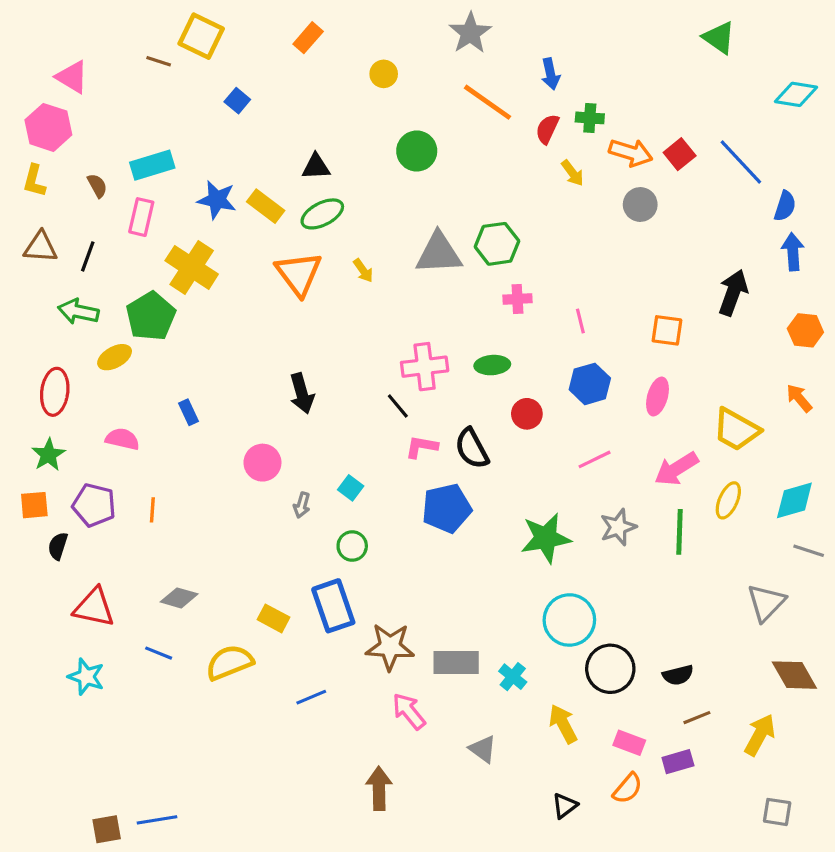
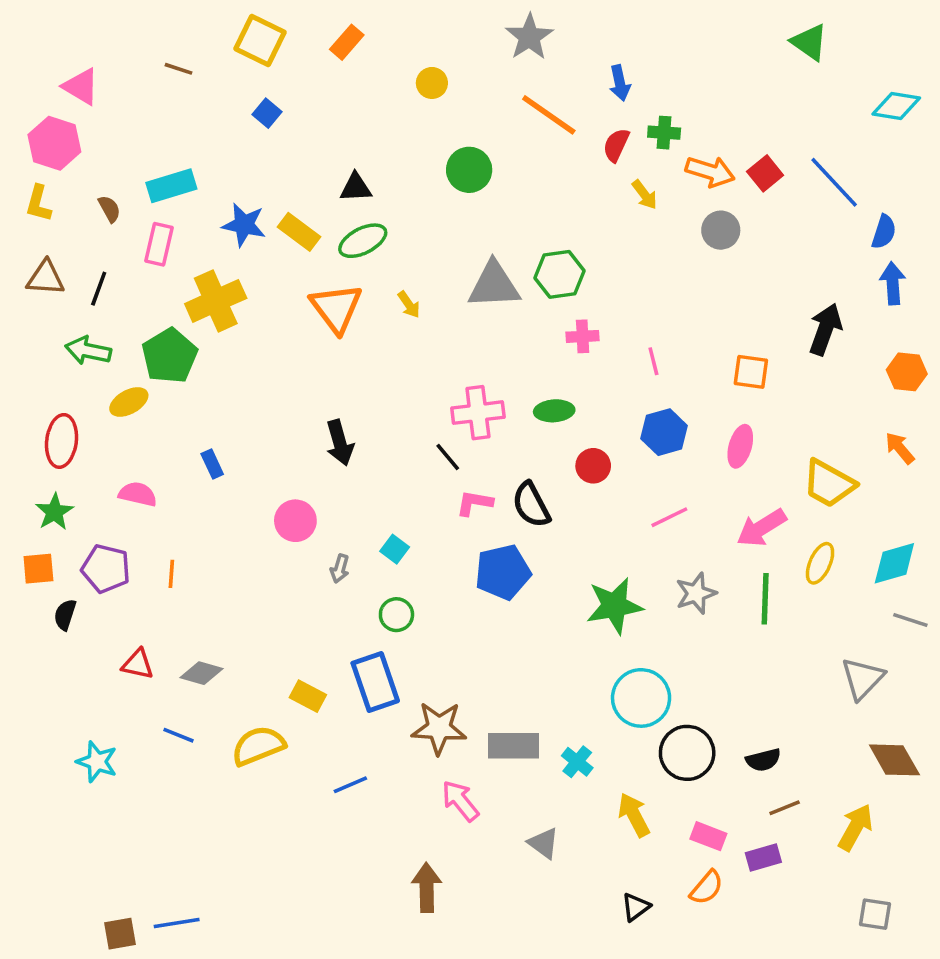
yellow square: (201, 36) -> (260, 40), moved
yellow cross: (192, 267) -> (216, 301), turned 33
red triangle: (94, 607) -> (138, 664), moved, size x0.7

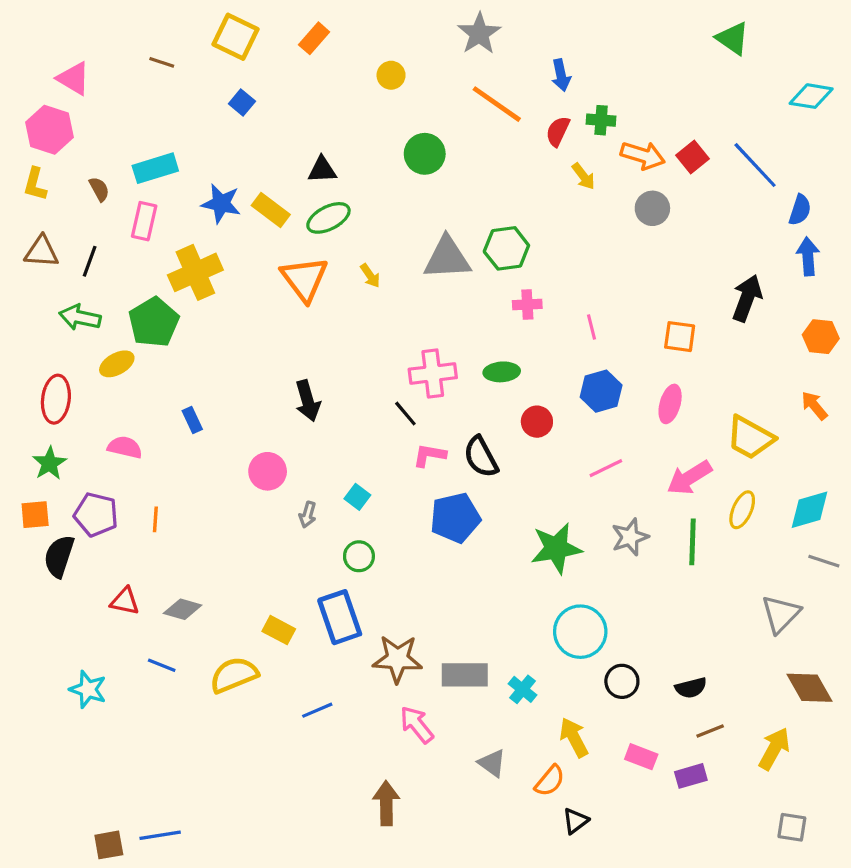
black semicircle: (65, 615) -> (59, 556), size x1.5
black circle: (687, 753) -> (622, 681), size x0.7
orange semicircle: (707, 888) -> (550, 781), moved

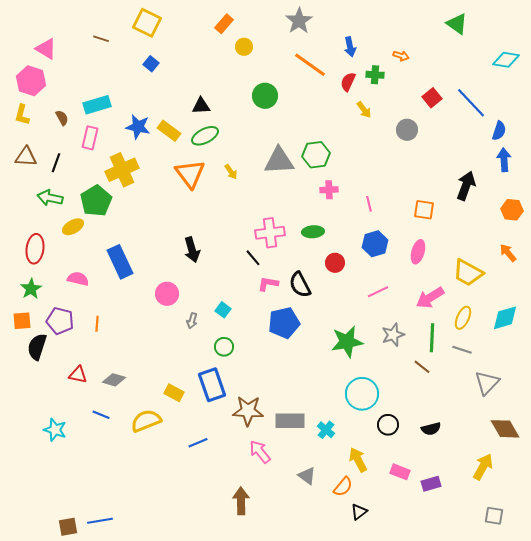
orange rectangle: (314, 38) -> (224, 24), moved
orange arrow: (643, 155) -> (401, 56), moved, size x0.6
blue rectangle: (192, 420) -> (120, 262), size x2.0
gray line: (824, 561) -> (462, 350), moved
brown line: (710, 731) -> (422, 367), moved, turned 60

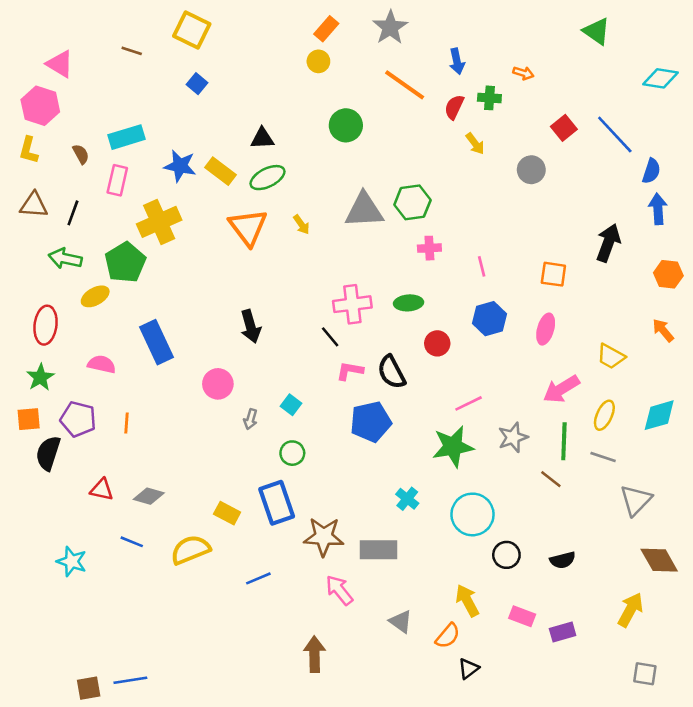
orange rectangle: (224, 24) -> (326, 29), moved
yellow trapezoid: (468, 273) -> (611, 356), size x0.7
pink line: (378, 292) -> (469, 403), moved
cyan cross: (326, 430) -> (407, 499), moved

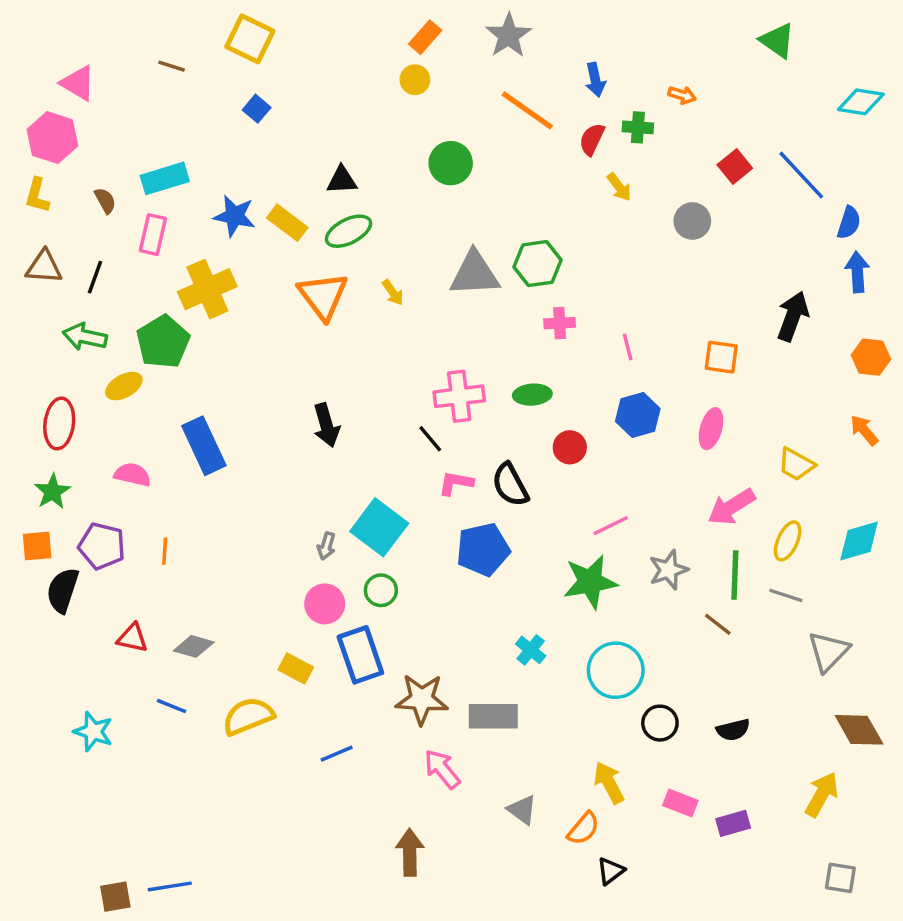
pink circle: (218, 384) -> (325, 604), moved
cyan square: (291, 405) -> (379, 527), size x2.0

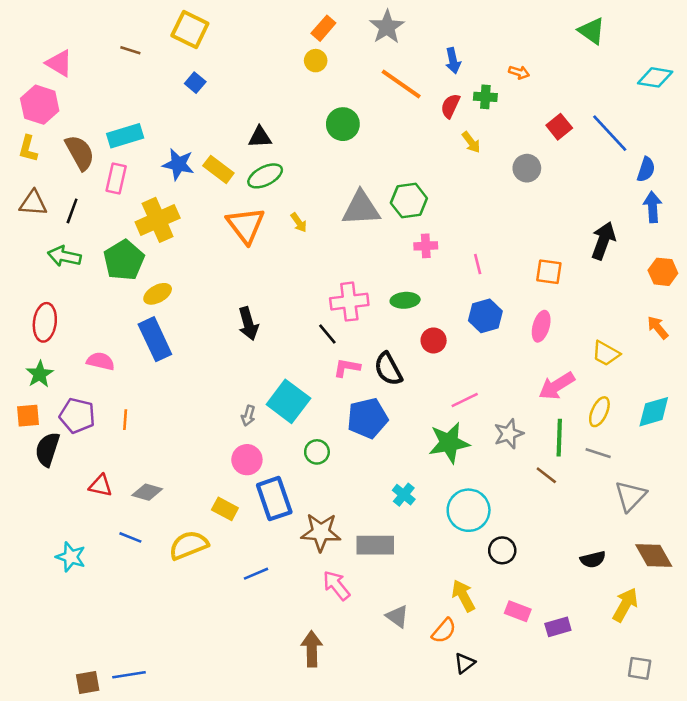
brown semicircle: (105, 201) -> (80, 153), size x1.8
yellow ellipse: (124, 386) -> (158, 294), moved
green circle: (381, 590) -> (317, 452), moved
black semicircle: (733, 730) -> (593, 559), moved

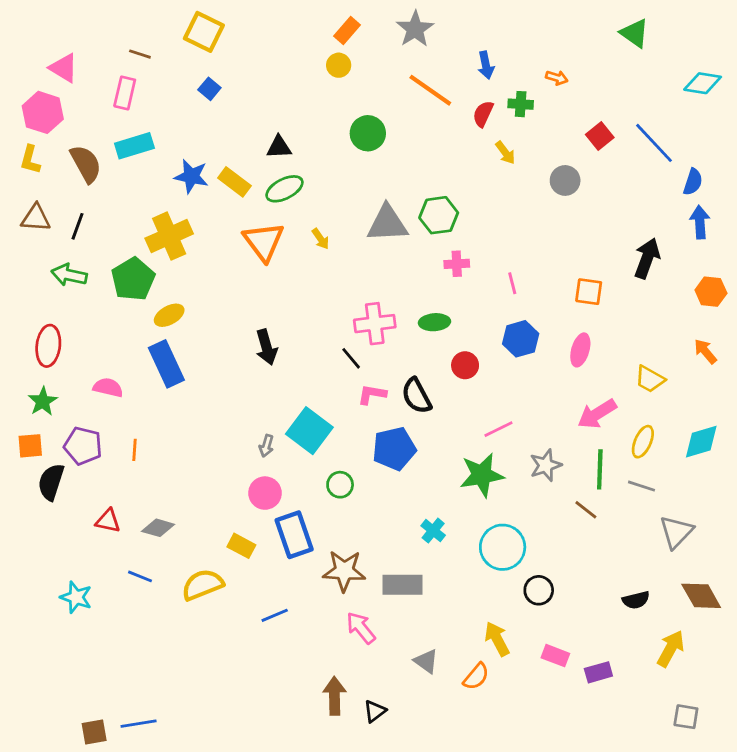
pink rectangle: (116, 179) -> (125, 93), moved
black triangle: (465, 663) -> (375, 711), moved

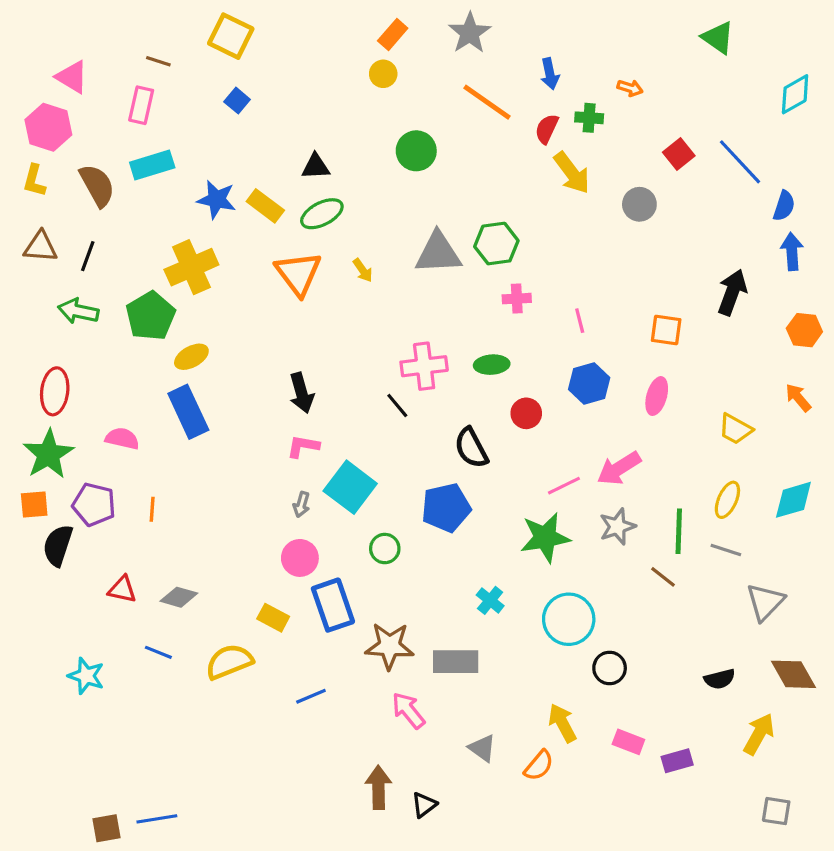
cyan diamond: (703, 83) -> (795, 94), turned -39
yellow arrow: (505, 153) -> (572, 173), size x1.6
pink L-shape: (372, 394) -> (303, 446), moved
green star: (43, 401) -> (48, 454), size x1.5
pink arrow: (597, 414) -> (619, 468), moved

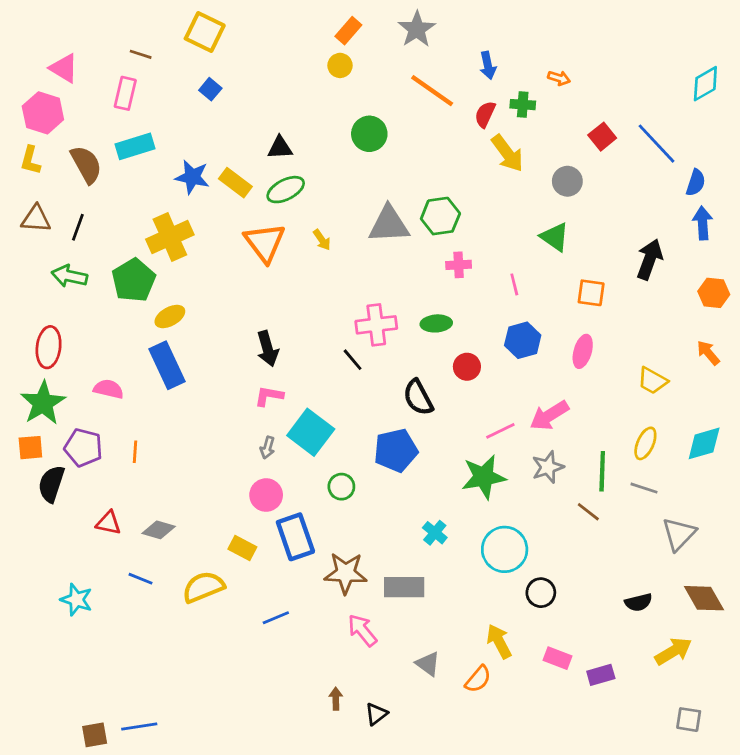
green triangle: (718, 38) -> (555, 237), moved
yellow arrow: (759, 734) -> (673, 651), turned 30
brown arrow: (378, 787) -> (336, 699), size x0.6

